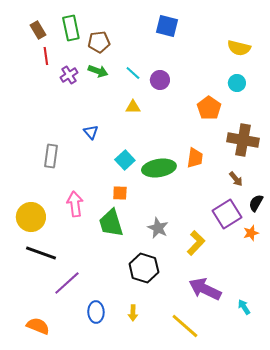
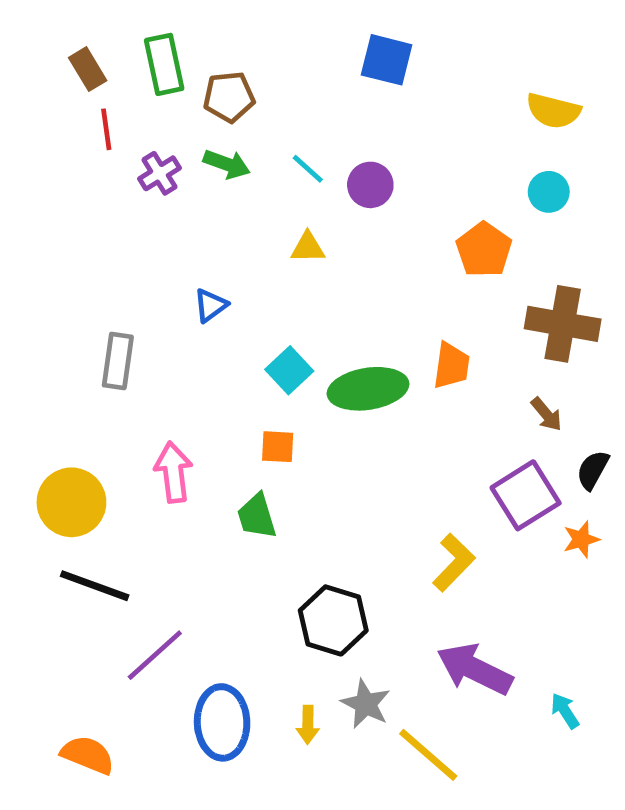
blue triangle: (91, 132) -> (210, 305), turned 35
green trapezoid: (111, 223) -> (257, 516), size x0.7
gray star: (158, 228) -> (366, 704), moved
blue ellipse: (96, 312) -> (222, 722), size x1.4

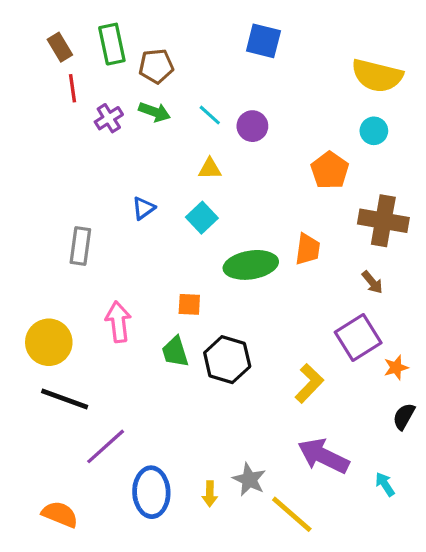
yellow semicircle: (553, 111) -> (377, 76), size x1.4
cyan square: (289, 370) -> (202, 218), moved
black semicircle: (593, 470) -> (404, 416), moved
black hexagon: (333, 620) -> (227, 360), moved

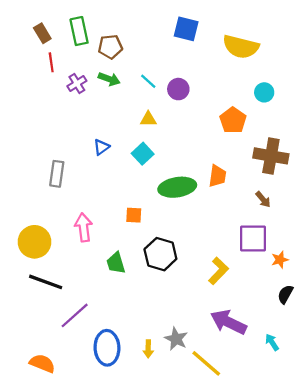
yellow semicircle: (377, 76) -> (241, 47), moved
purple square: (358, 338) -> (253, 238), turned 32
green trapezoid: (175, 352) -> (116, 263), moved

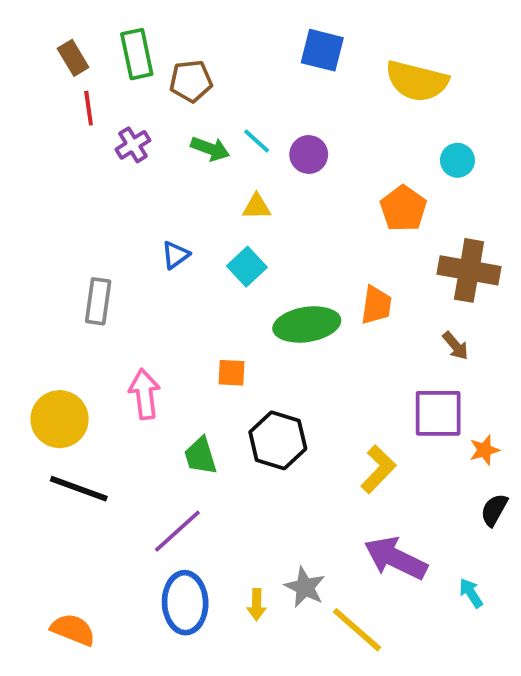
green arrow: (109, 79) -> (210, 149), moved
purple line: (75, 315) -> (177, 531), moved

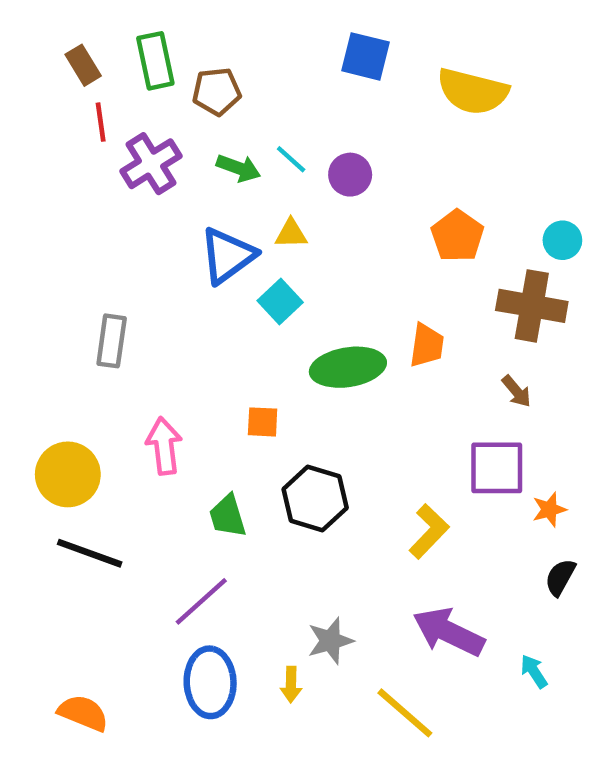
purple cross: (133, 145) -> (151, 164), size x1.5
cyan circle: (457, 160) -> (562, 240), moved
blue triangle: (175, 255) -> (228, 256), moved, size x1.8
gray star: (305, 587) -> (330, 641), moved, turned 30

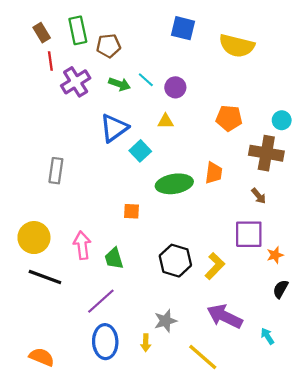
yellow triangle: (291, 234) -> (165, 121), moved
orange pentagon: (457, 236) -> (229, 118), turned -30
pink arrow: (164, 446) -> (82, 245), moved
black hexagon: (315, 498) -> (175, 261), moved

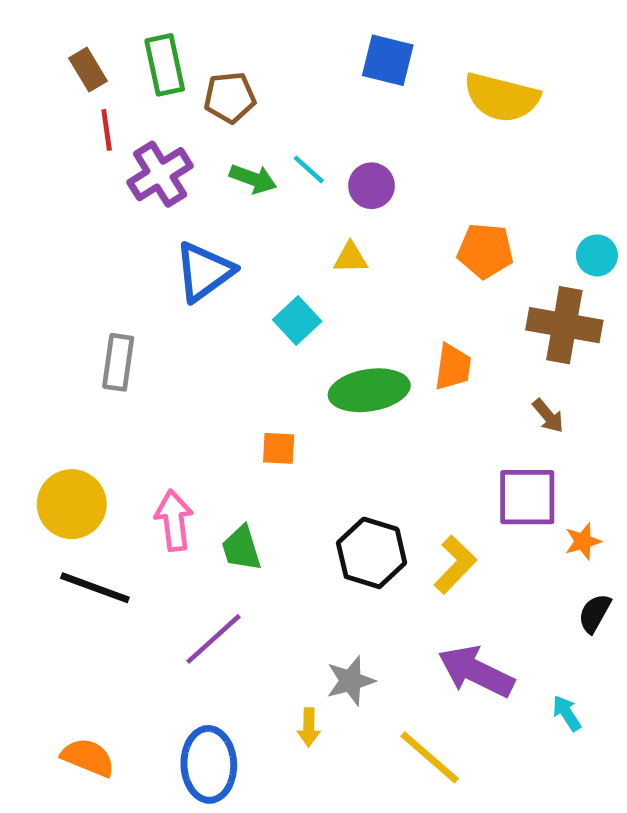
blue triangle: (114, 128) -> (204, 272), moved
blue ellipse: (105, 342) -> (209, 764), moved

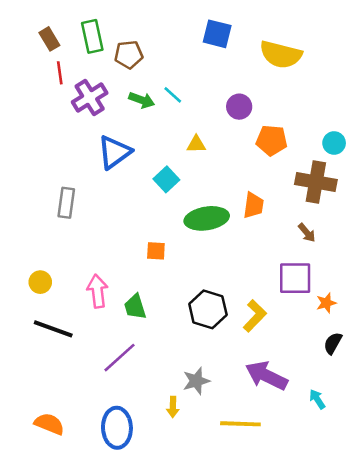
purple circle: (372, 186) -> (239, 107), moved
yellow circle: (72, 504) -> (40, 282), size x0.6
yellow line: (430, 757) -> (240, 424), turned -39

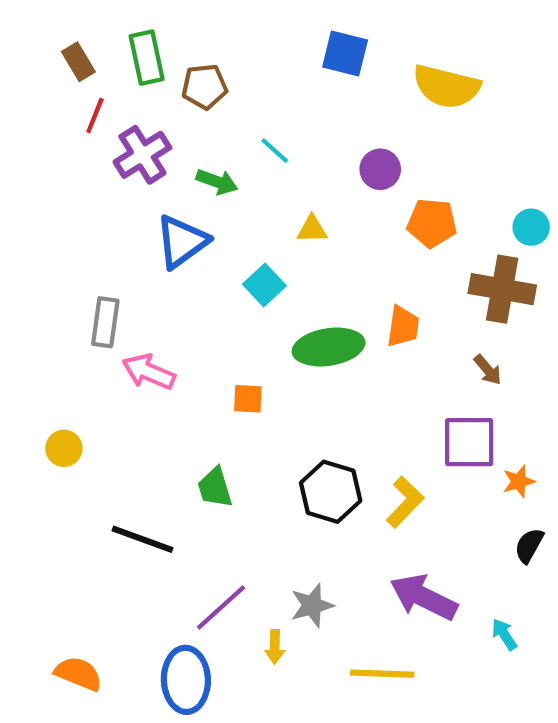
red line: (60, 73) -> (95, 115), turned 30
green arrow: (142, 100) -> (217, 182), moved
pink arrow: (97, 291) -> (149, 372), moved, turned -60
black line: (53, 329) -> (142, 539), moved
purple line: (120, 358) -> (221, 608), moved

